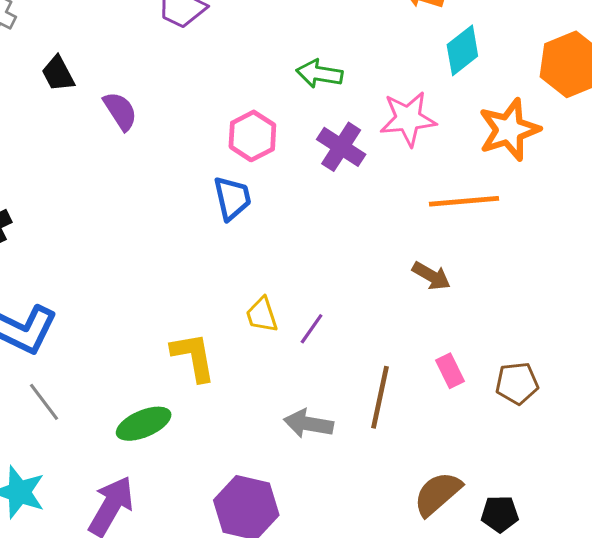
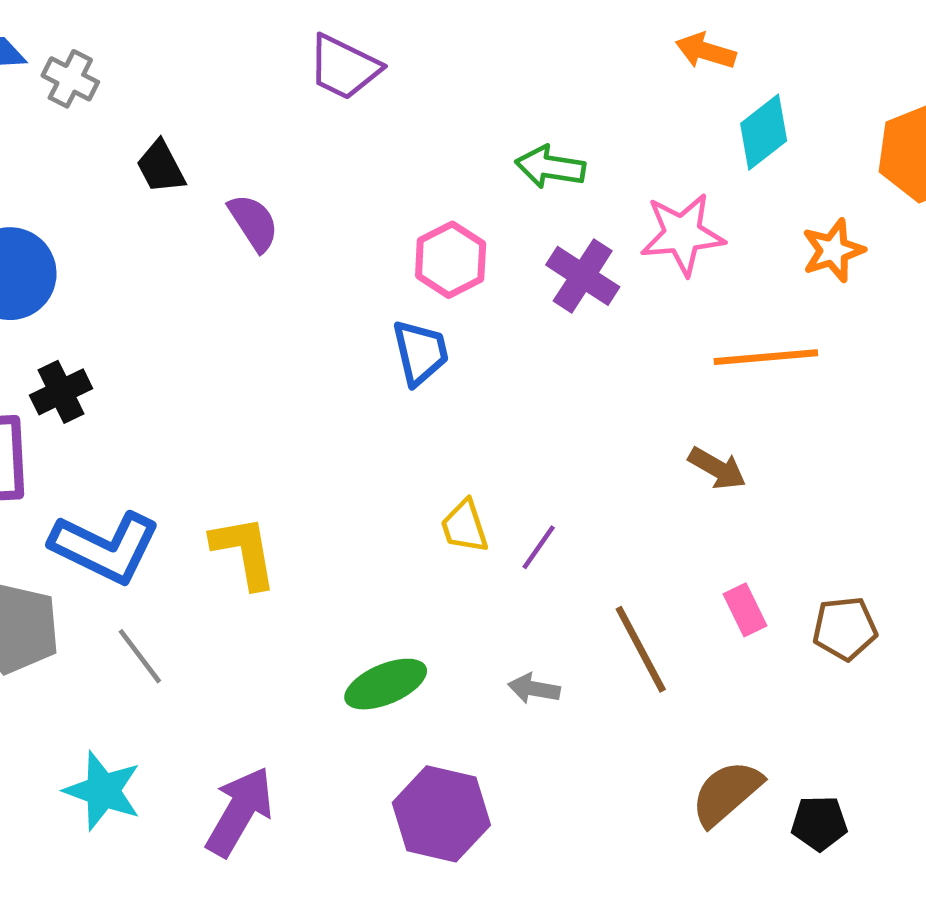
orange star: (509, 130) -> (833, 250), size x0.7
yellow L-shape: (193, 357) -> (244, 552), moved
brown line: (380, 397) -> (641, 649), turned -40
green ellipse: (144, 424) -> (386, 684), moved
gray arrow: (308, 424) -> (534, 689), size x0.7

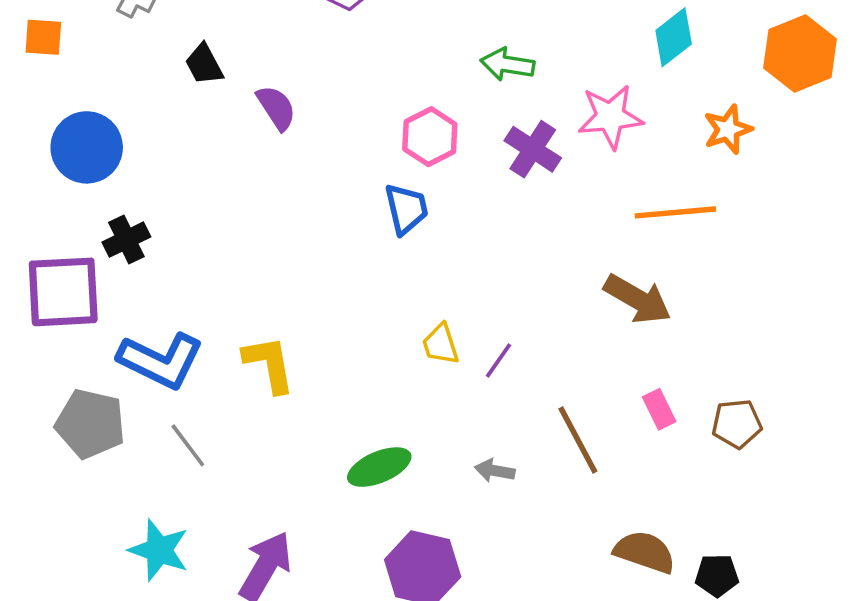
brown arrow: (717, 468) -> (637, 299), size x1.5
brown semicircle: (726, 793) -> (645, 552), turned 60

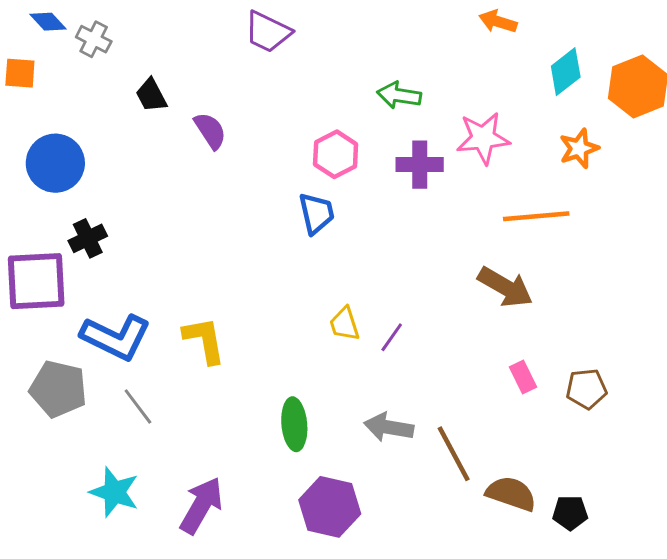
cyan diamond: (674, 37) -> (566, 72), moved
purple cross: (533, 149) -> (420, 165), turned -33
brown line: (578, 440) -> (454, 454), moved
green ellipse: (379, 467) -> (294, 424), turned -72
gray arrow: (495, 471) -> (389, 427), size x1.5

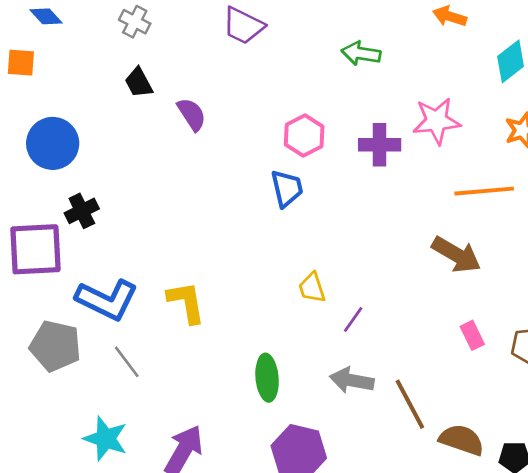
gray cross: (94, 39) -> (135, 22), moved
green arrow: (399, 95) -> (361, 53), moved
purple line: (392, 337) -> (353, 319), moved

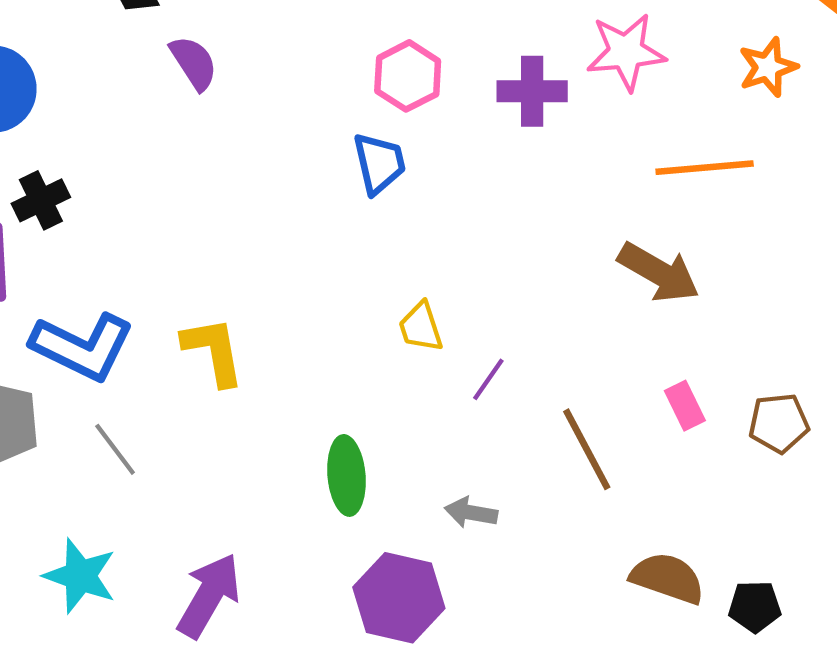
purple semicircle: (192, 114) -> (194, 63), moved
gray arrow: (352, 380) -> (471, 513), moved, size x0.7
brown line: (410, 404) -> (587, 449), moved

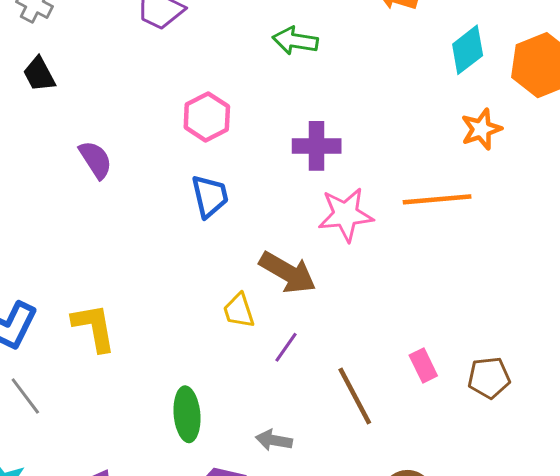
pink star: (626, 52) -> (346, 215), moved
purple semicircle: (194, 63) -> (95, 160), moved
pink hexagon: (408, 76) -> (207, 117), moved
brown arrow: (659, 272) -> (288, 272), moved

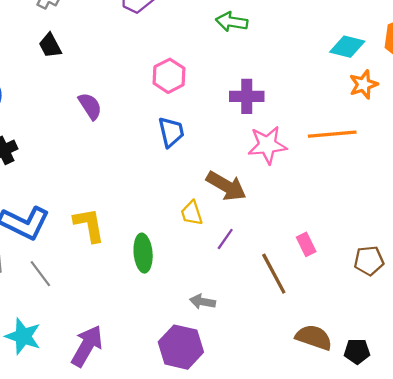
cyan diamond: (468, 50) -> (347, 47), moved, turned 52
pink rectangle: (423, 366) -> (306, 244), moved
green ellipse: (187, 414) -> (143, 253), moved
gray arrow: (274, 440) -> (202, 302), moved

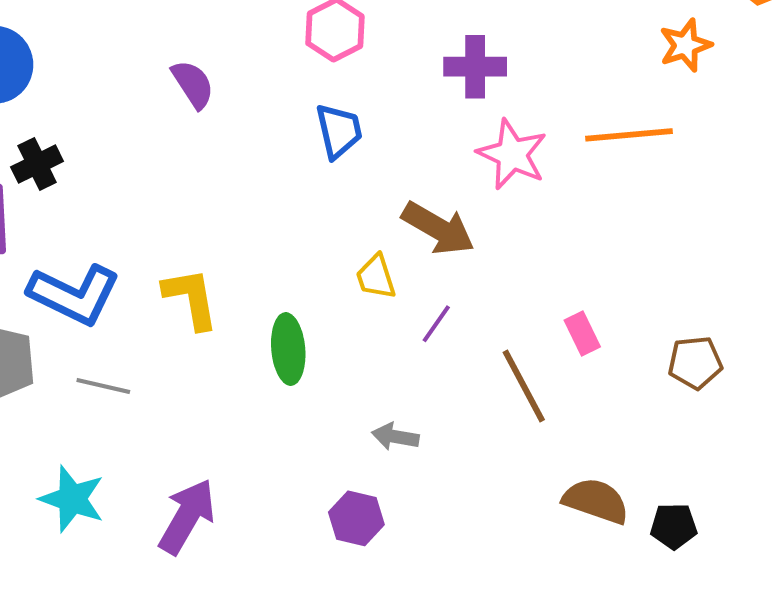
pink star: (267, 145) -> (512, 154), turned 30
gray line: (40, 274) -> (103, 386), turned -40
purple hexagon: (181, 347) -> (356, 518), size x0.7

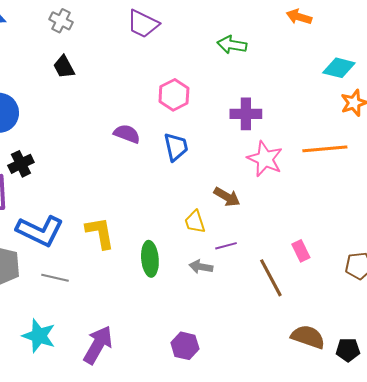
purple semicircle: (193, 84) -> (127, 134), moved, turned -36
brown arrow: (438, 228) -> (227, 197), size x0.7
purple line: (436, 324) -> (226, 246), turned 40
gray arrow: (395, 437) -> (201, 267), moved

